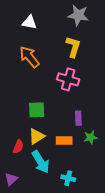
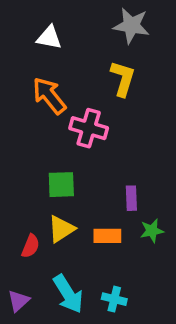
pink cross: (68, 79) -> (89, 128), moved
cyan arrow: (41, 162) -> (68, 294), moved

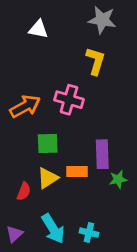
orange arrow: (49, 96) -> (25, 106), moved, turned 100
purple rectangle: (131, 198) -> (102, 154), size x1.5
orange rectangle: (107, 236) -> (77, 171), moved

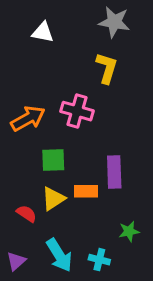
green star: (118, 179) -> (129, 231), moved
red semicircle: (24, 191) -> (27, 214), turned -78

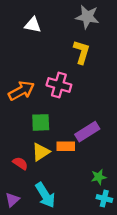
purple rectangle: (114, 172) -> (87, 132), turned 60
cyan cross: (99, 260) -> (104, 199), moved

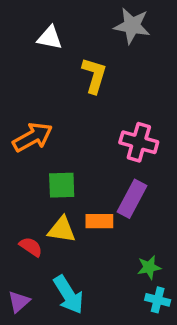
yellow L-shape: (82, 52) -> (94, 75), moved
pink cross: (59, 85) -> (139, 142), moved
purple rectangle: (87, 132) -> (132, 199), turned -30
yellow triangle: (41, 152) -> (62, 230), turned 42

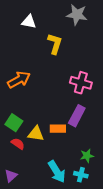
green square: (62, 185) -> (14, 123), moved, turned 36
cyan arrow: (69, 295) -> (57, 172), moved
cyan cross: (158, 300) -> (81, 175), moved

